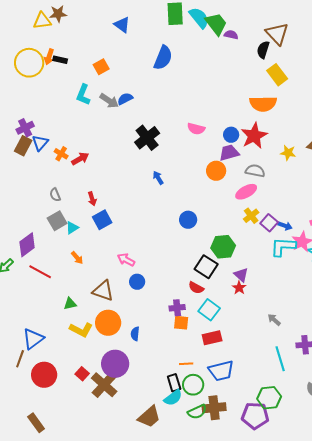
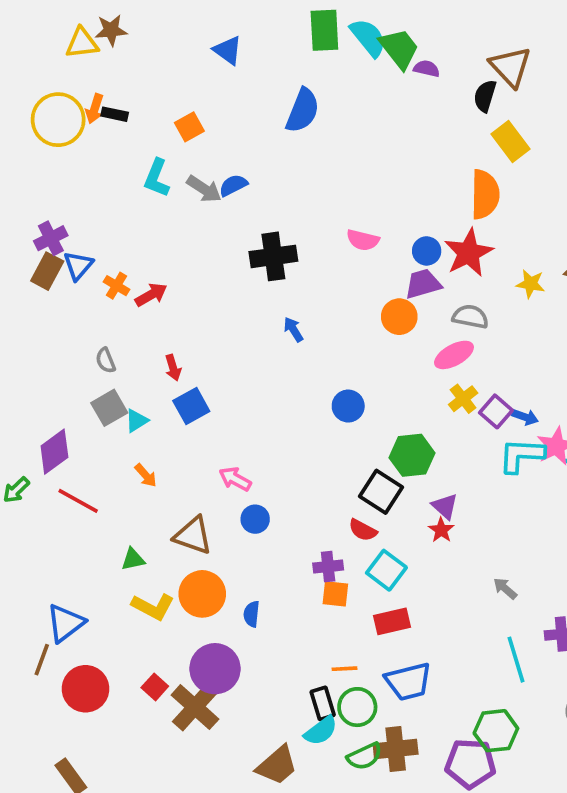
orange semicircle: (263, 104) -> (485, 194), turned -88
black cross: (147, 138) -> (273, 256), turned 30

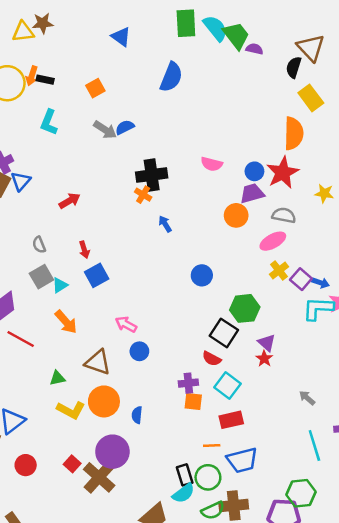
cyan L-shape: (157, 178) -> (49, 122), moved
orange cross: (116, 286) -> (143, 195), moved
orange arrow: (146, 475) -> (66, 322), size x1.5
orange line: (345, 669) -> (212, 446), moved
red circle: (85, 689) -> (26, 465), size x0.7

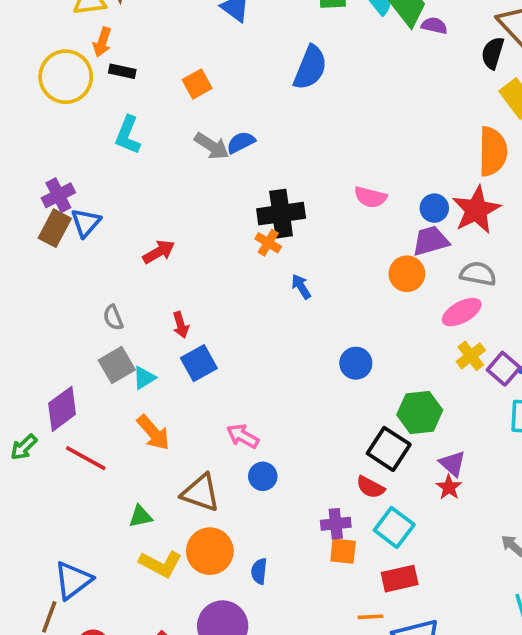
orange arrow: (32, 76) -> (102, 42), moved

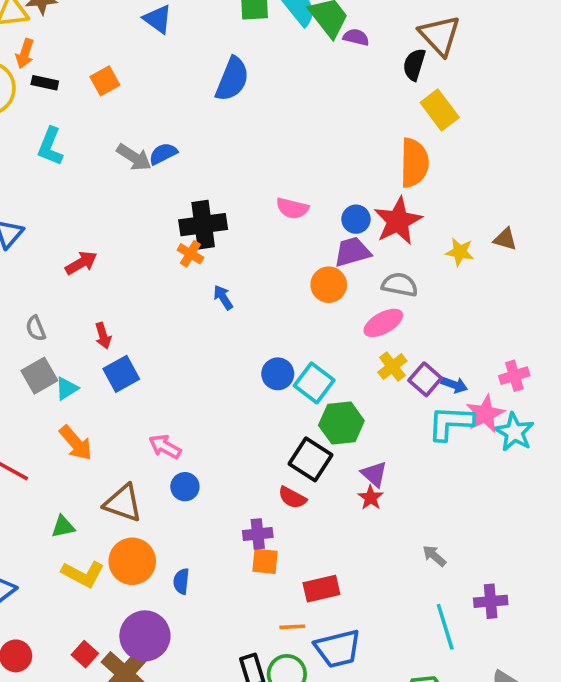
orange square: (197, 84) -> (105, 81), moved
cyan square: (394, 527) -> (314, 383), moved

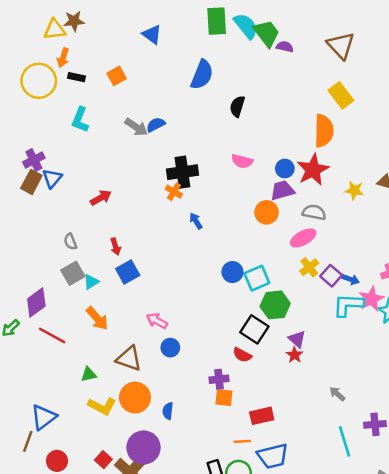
black semicircle: (414, 64) -> (237, 106), moved
cyan square: (314, 383) -> (257, 278), turned 30

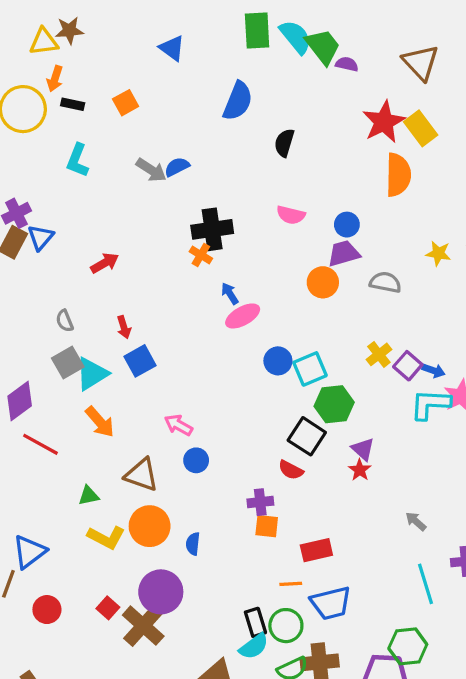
red star: (313, 170) -> (384, 122), moved
pink ellipse: (303, 238) -> (243, 316), moved
cyan triangle: (91, 282) -> (92, 374), size x1.6

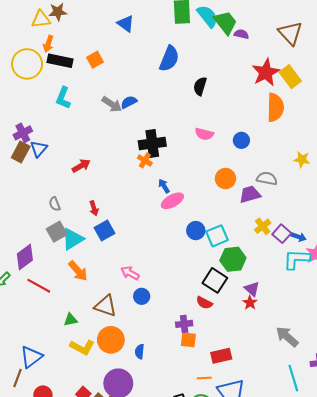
black rectangle: (73, 104) -> (60, 61), size x1.6
purple trapezoid: (344, 253) -> (250, 194), moved
gray arrow: (416, 521) -> (287, 337), size x1.6

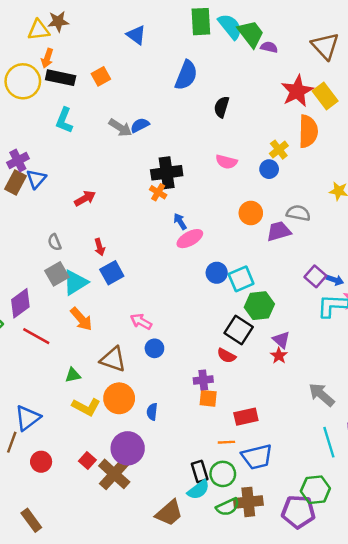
yellow cross: (263, 226) -> (279, 150), moved

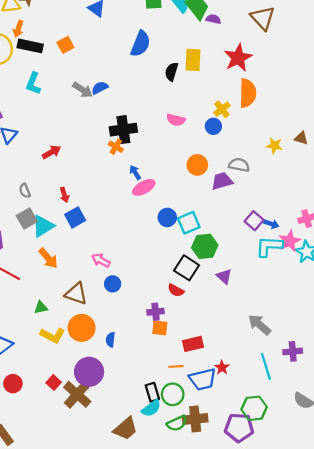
yellow rectangle: (325, 96) -> (193, 60), moved, turned 40
red star: (279, 356) -> (222, 368), moved

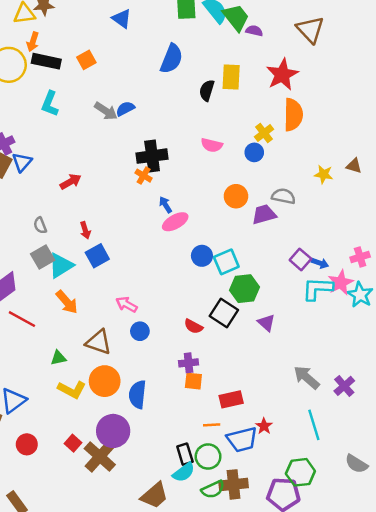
red semicircle: (176, 290) -> (193, 326), moved
blue semicircle: (110, 340) -> (137, 394), size x1.6
purple cross: (293, 351) -> (344, 386), moved, turned -36

